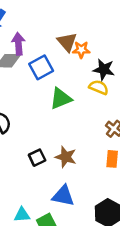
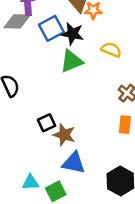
black star: (104, 70) -> (73, 34), moved
brown star: (66, 157) -> (64, 135), moved

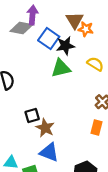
blue square: (51, 28) -> (49, 38), turned -36
black star: (73, 34) -> (65, 46), turned -30

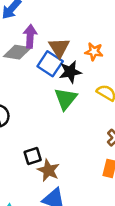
brown triangle: (75, 20) -> (59, 48), moved
green triangle: (61, 68) -> (66, 99), turned -36

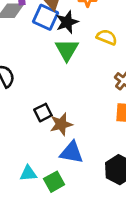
brown star: (48, 170) -> (61, 124), turned -30

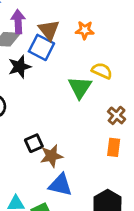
black star: (67, 22) -> (20, 67), moved
green triangle: (67, 50) -> (80, 87), moved

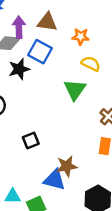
brown triangle: (49, 30) -> (47, 22), moved, turned -45
yellow semicircle: (102, 71) -> (91, 64), moved
brown star: (52, 156) -> (67, 166), moved

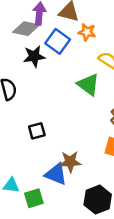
orange star: (81, 37) -> (87, 32), moved
green triangle: (75, 90) -> (88, 85), turned -35

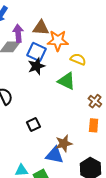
orange star: (87, 32) -> (58, 41), size x1.5
black star: (34, 56) -> (36, 66), moved

